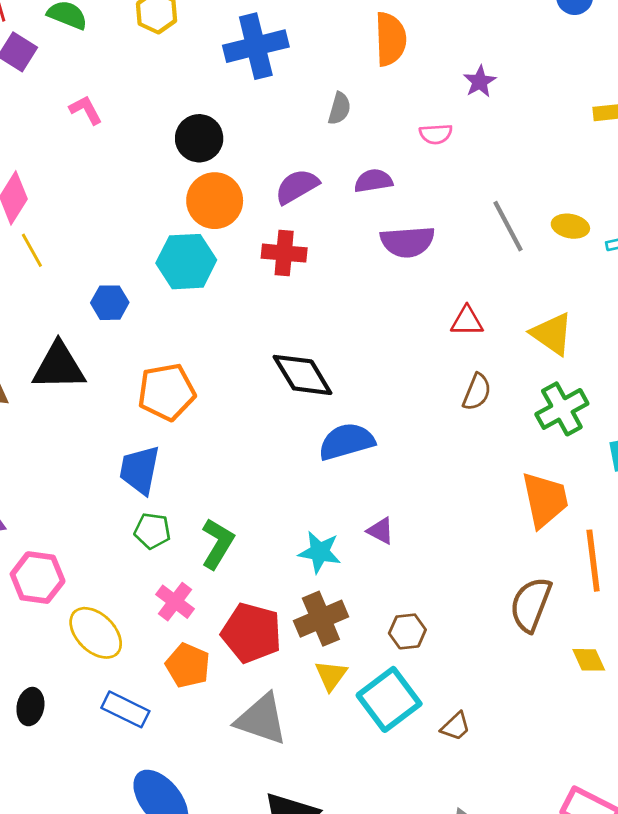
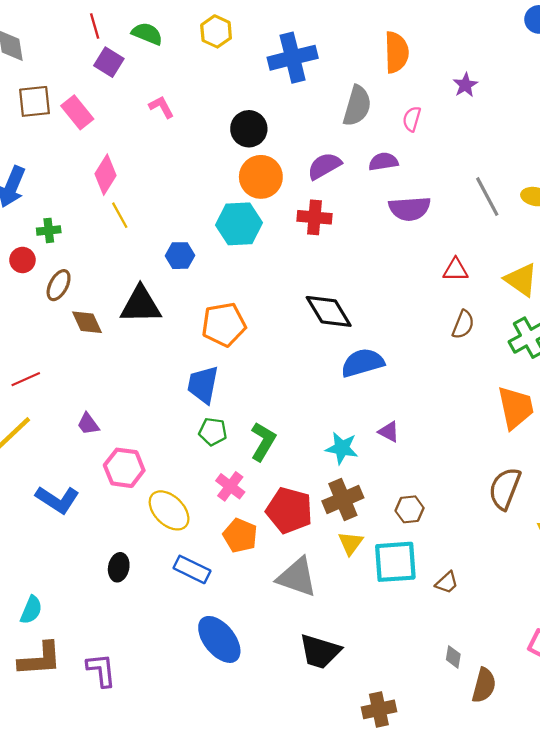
gray semicircle: (339, 108) -> (357, 106), size x1.6
pink semicircle: (436, 134) -> (412, 119), moved, turned 110
cyan square: (389, 699) -> (395, 562), turned 33

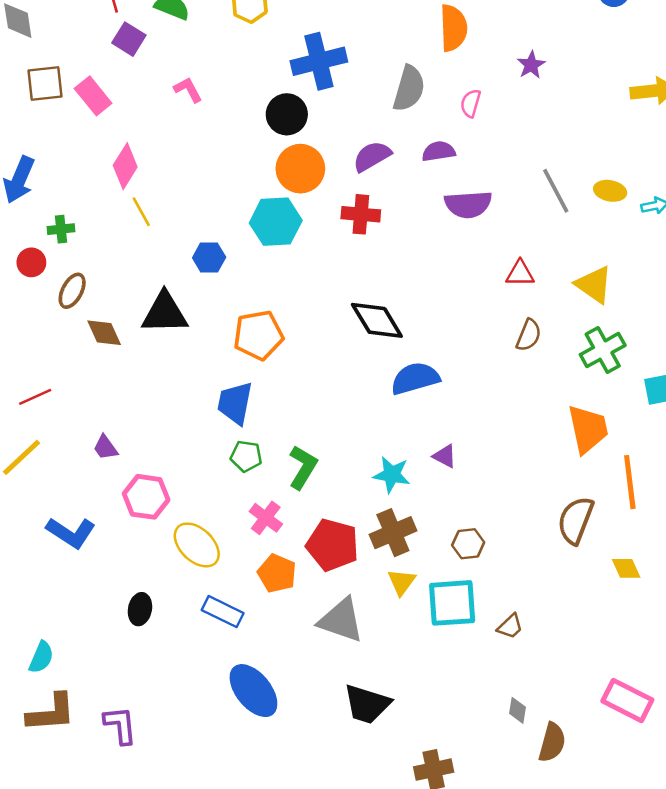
blue cross: (293, 58) -> (319, 61), moved

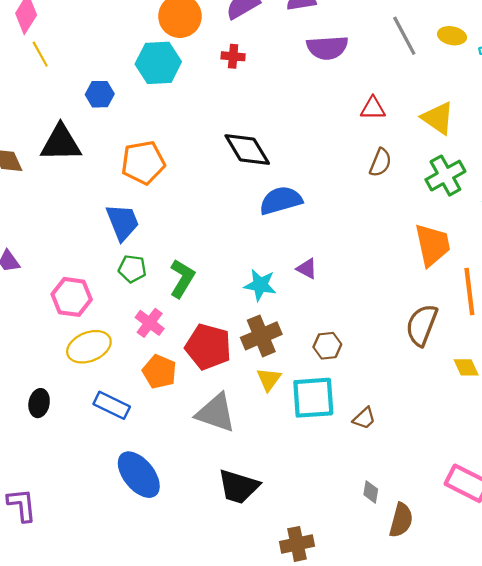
red cross: (361, 214) -> (233, 56), size x0.7
blue trapezoid: (235, 403) -> (123, 222), turned 147
pink hexagon: (146, 497) -> (72, 297), moved
yellow ellipse: (197, 545) -> (89, 347), turned -66

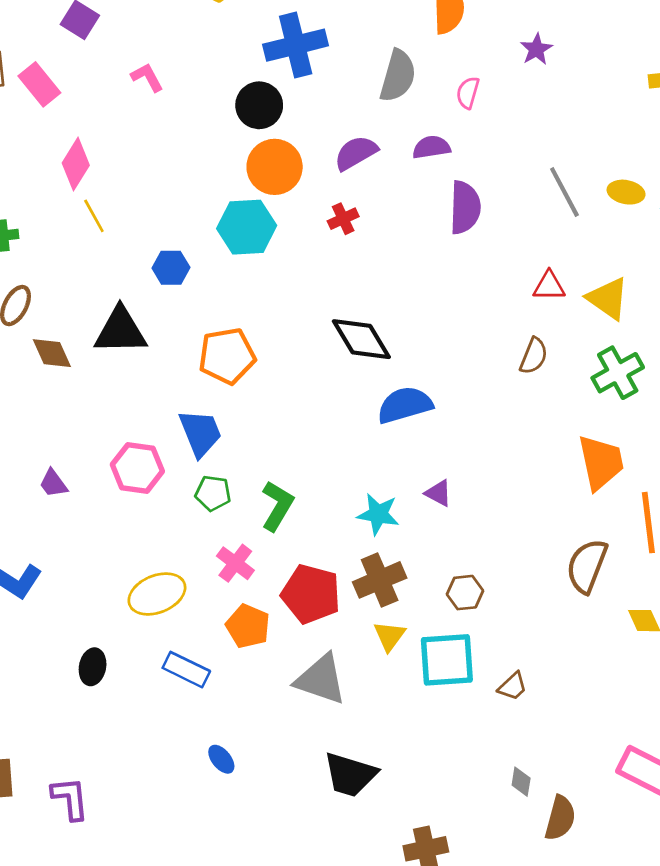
purple semicircle: (327, 48) -> (465, 207), turned -84
red cross: (233, 56) -> (343, 219), turned -30
red triangle: (373, 108) -> (549, 286), moved
pink hexagon: (72, 297) -> (137, 468), moved
blue ellipse: (139, 475) -> (221, 759), size x0.5

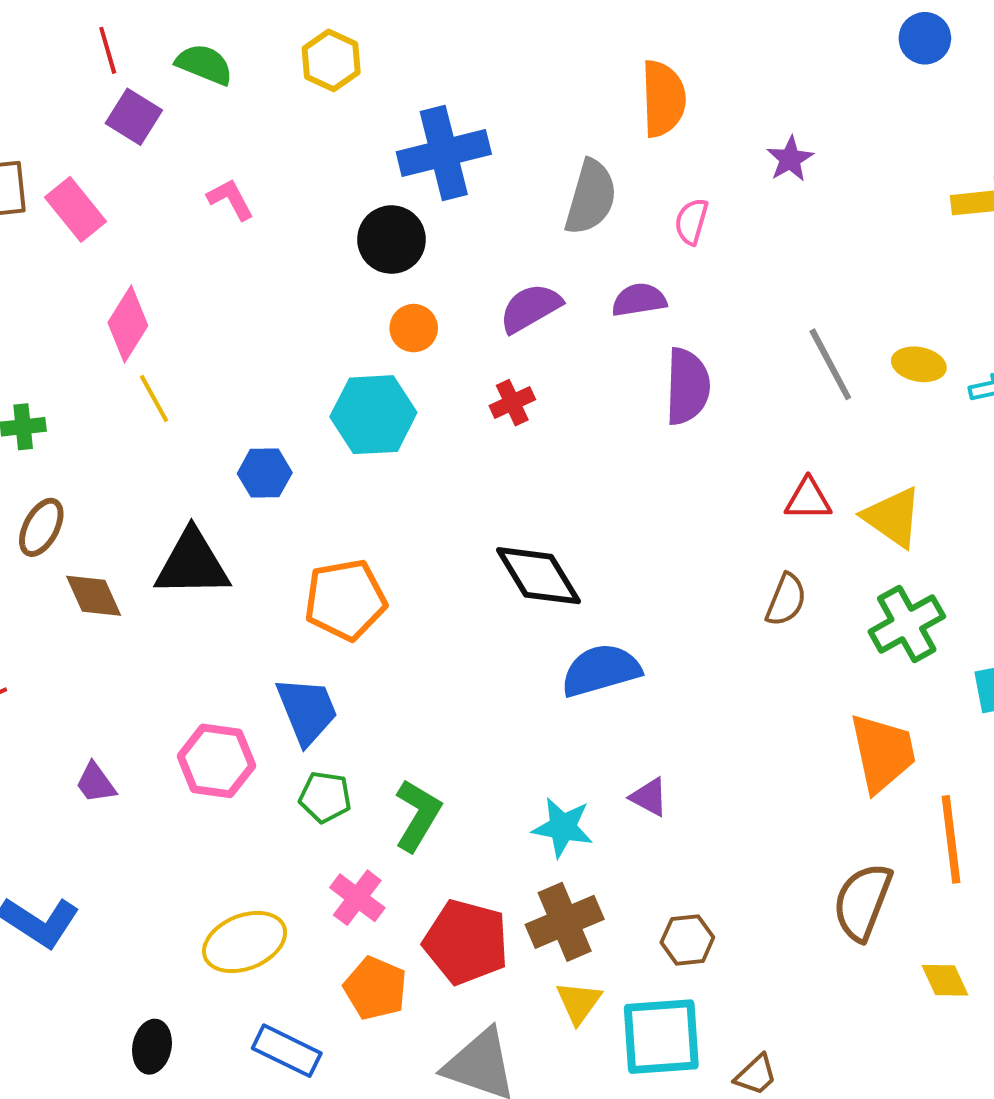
orange circle: (275, 167) -> (414, 328), size x0.6

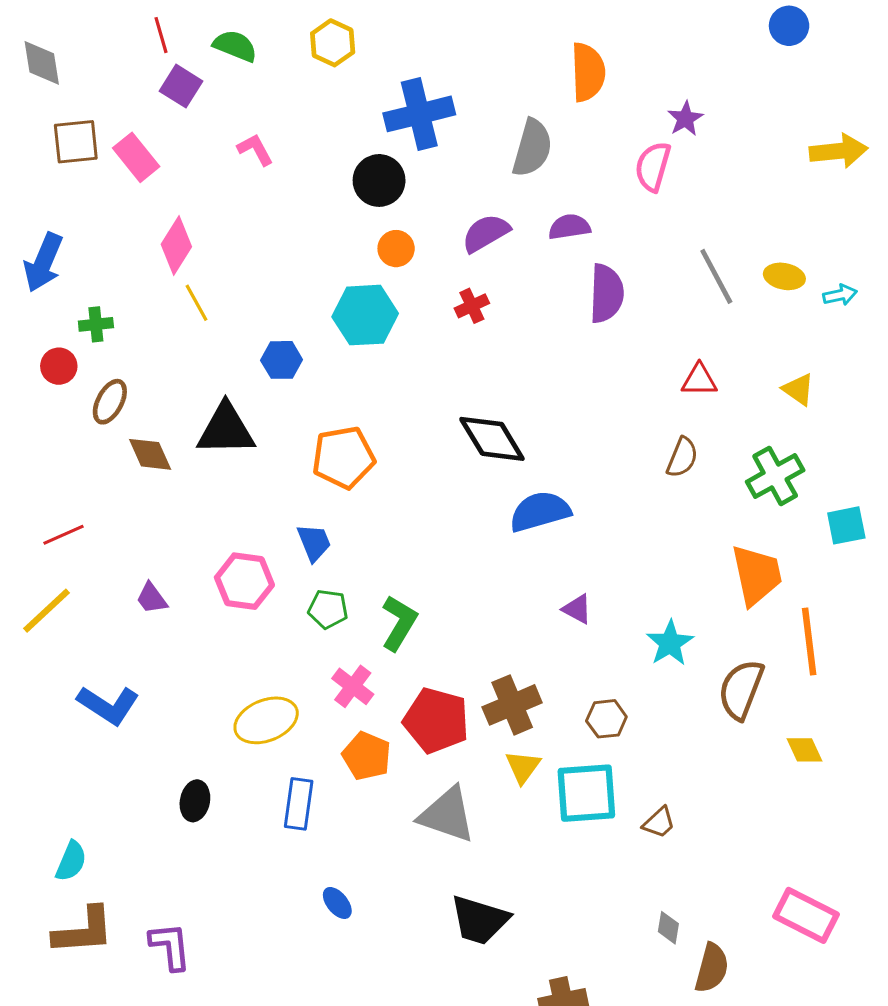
pink semicircle: (691, 221) -> (653, 167), moved, size x1.4
yellow triangle: (893, 517) -> (798, 389), moved, size x0.7
blue trapezoid: (307, 711) -> (314, 542), size x0.7
cyan star: (563, 827) -> (670, 643), moved, turned 30
blue rectangle: (287, 1051) -> (299, 804), turned 72

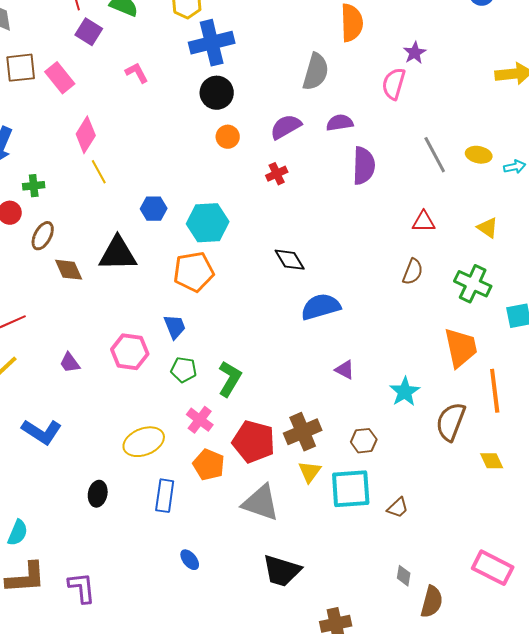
blue cross: (419, 114) -> (212, 43), moved
cyan hexagon: (365, 315) -> (208, 223), moved
black diamond: (492, 439) -> (290, 260), size x0.7
green cross: (775, 476) -> (473, 284), turned -36

